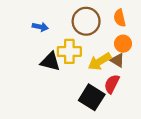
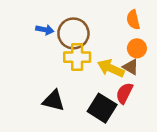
brown circle: (86, 21) -> (73, 33), moved
black triangle: (50, 62) -> (54, 101), moved
yellow arrow: (100, 62) -> (111, 68), turned 55

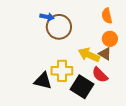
blue arrow: (45, 30) -> (47, 17), moved
yellow cross: (77, 57) -> (62, 71), moved
red semicircle: (124, 93) -> (100, 75), turned -72

